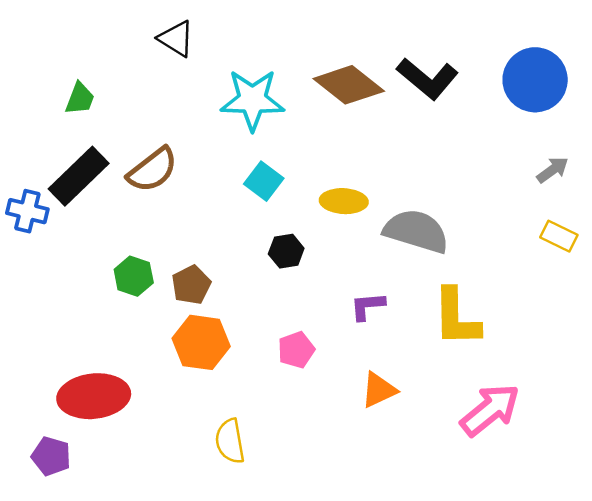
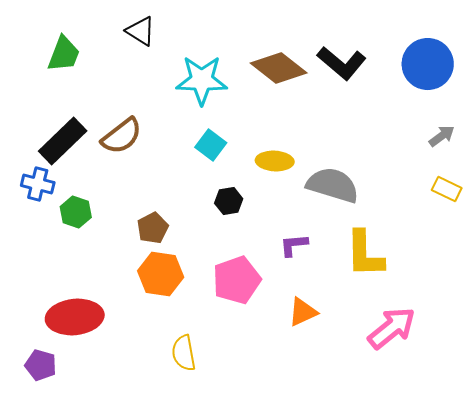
green trapezoid: (80, 99) -> (64, 54), moved, size x1.4
blue cross: (27, 211) -> (38, 184), moved
green hexagon: (134, 276) -> (76, 212), moved
pink pentagon: (296, 350) -> (237, 280), size x1.6

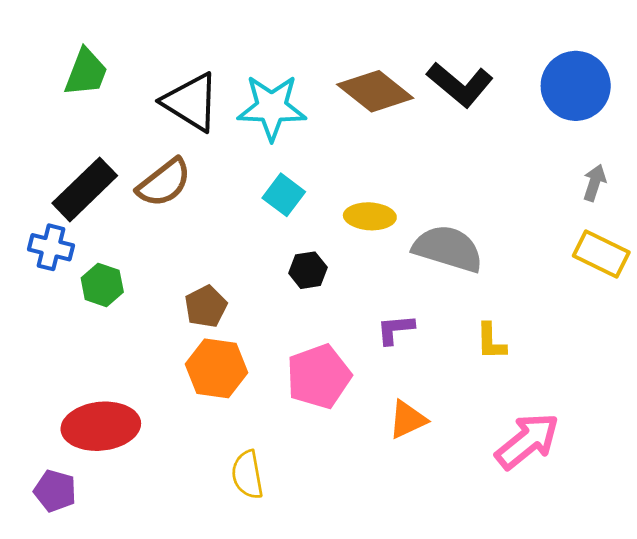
black triangle: (141, 31) -> (191, 102), moved, size x1.5
gray arrow: (442, 136) -> (595, 183), turned -36
yellow rectangle: (447, 189) -> (601, 254), size x1.4
yellow L-shape: (365, 254) -> (491, 341), size x0.6

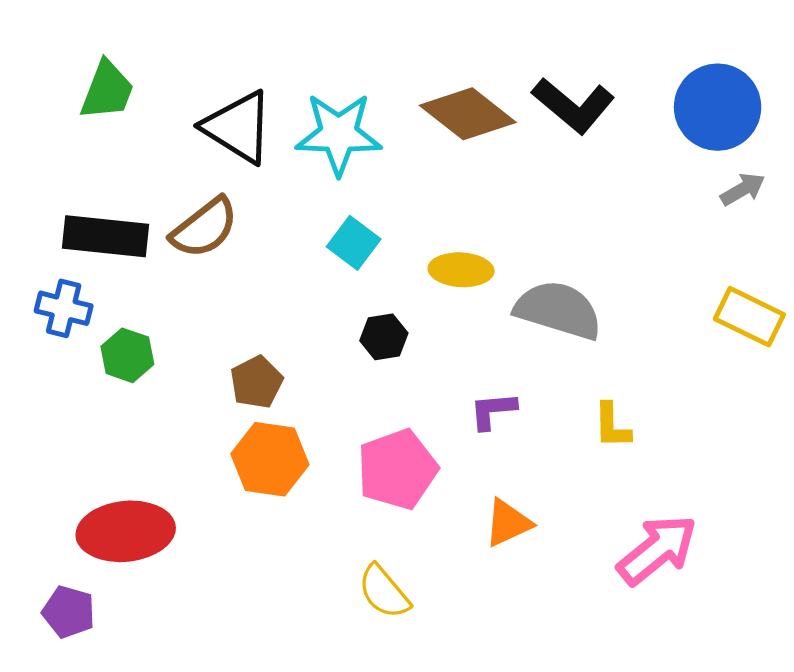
gray arrow: (595, 183) -> (743, 189), moved, turned 42
black rectangle: (85, 189) -> (106, 236), turned 50
yellow semicircle: (247, 475) -> (384, 592), moved, turned -30

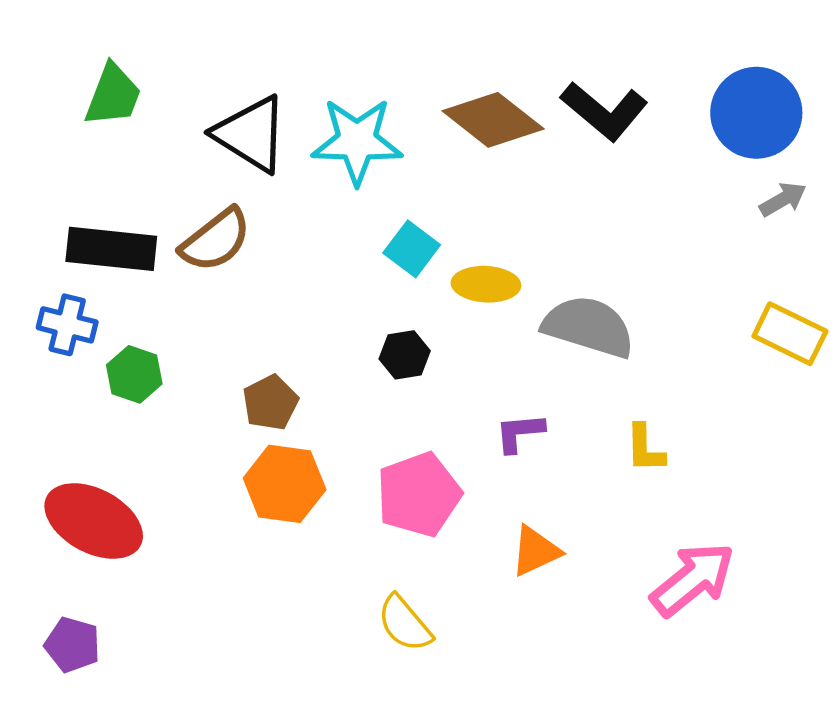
cyan square: (354, 243) -> (412, 249), moved
red ellipse: (126, 531) -> (94, 521), moved, turned 34

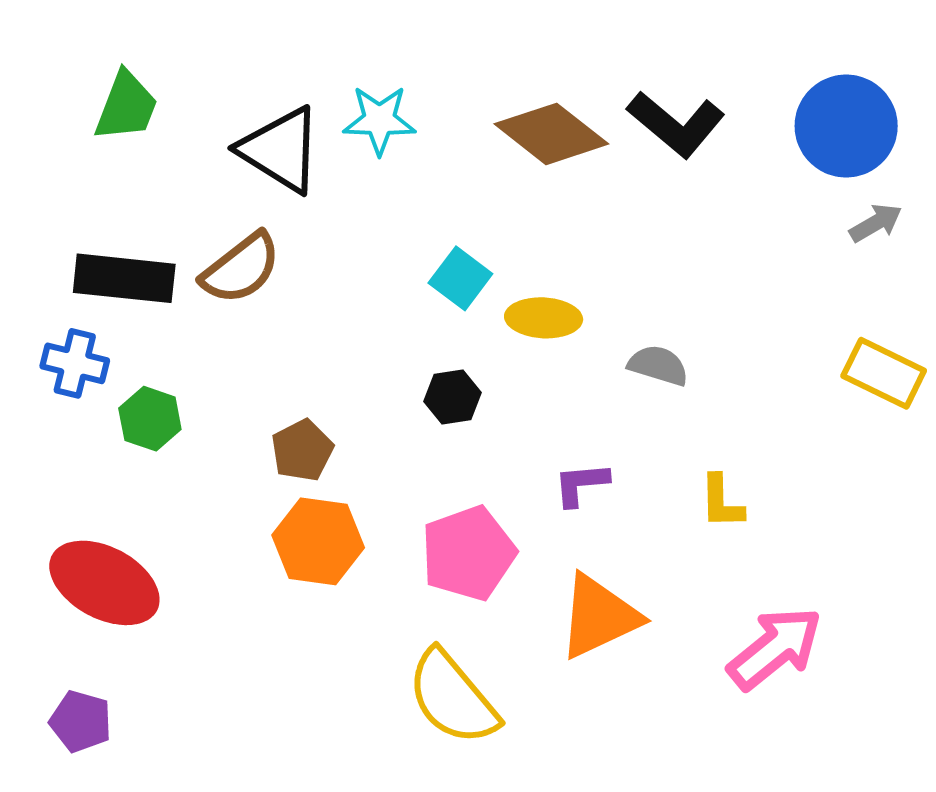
cyan star: (357, 141) -> (379, 120), moved, size x0.7
gray semicircle: (588, 327) -> (658, 365), size x0.6
orange triangle: (535, 551) -> (599, 617), size x1.5
yellow semicircle: (405, 623) -> (453, 698), size x1.5

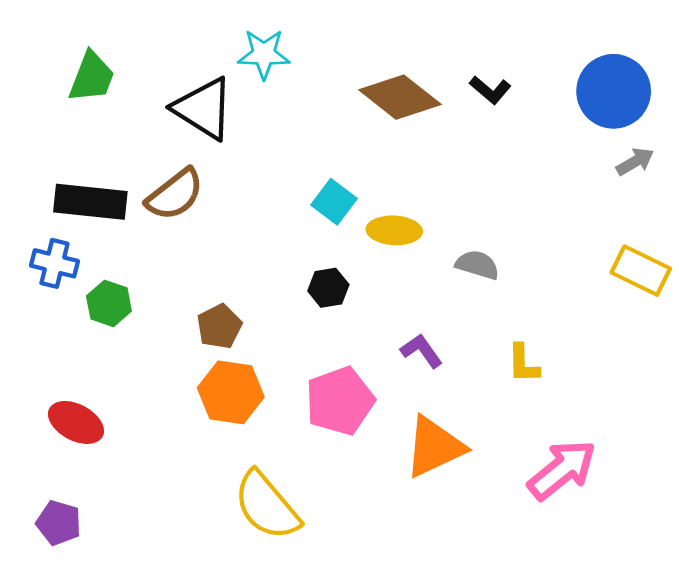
cyan star: (379, 120) -> (264, 54), moved
black L-shape: (676, 124) -> (490, 90), size x0.6
purple L-shape: (581, 484) -> (421, 351), turned 60
red ellipse: (104, 583) -> (76, 422), size x0.7
yellow semicircle: (453, 698) -> (267, 506), moved

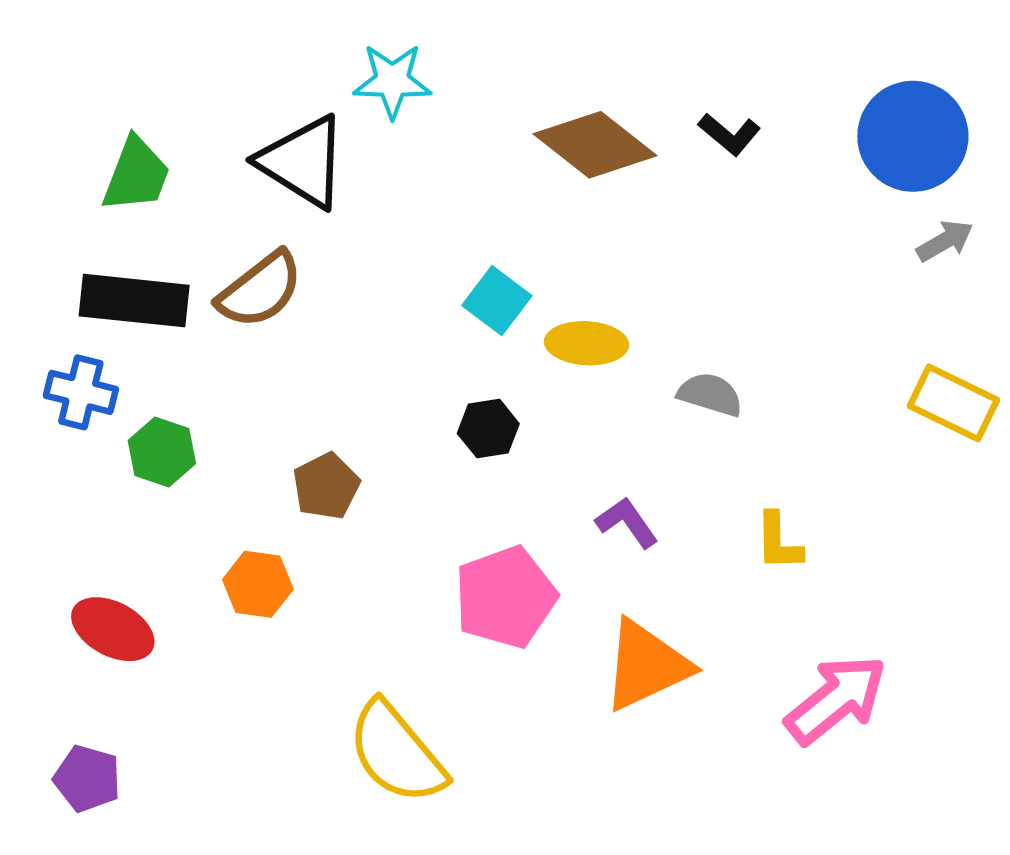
green trapezoid: (92, 77) -> (136, 175), moved
orange hexagon: (231, 392) -> (258, 584), moved, size x0.7

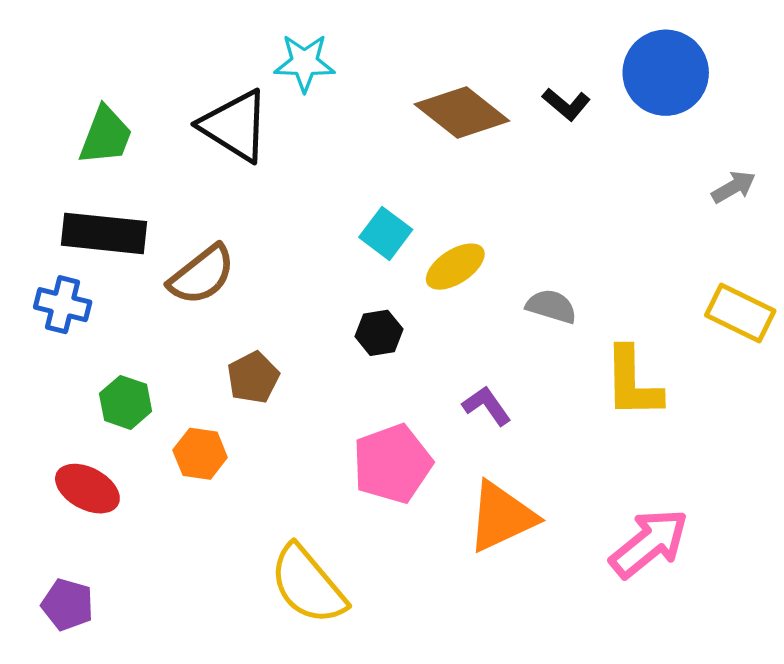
blue circle: (913, 136) -> (666, 73), moved
brown semicircle: (260, 290) -> (202, 275), moved
yellow ellipse: (586, 343) -> (455, 267), turned -36
green hexagon: (162, 452) -> (126, 402), moved
yellow L-shape: (778, 542) -> (633, 383), moved, size x1.6

